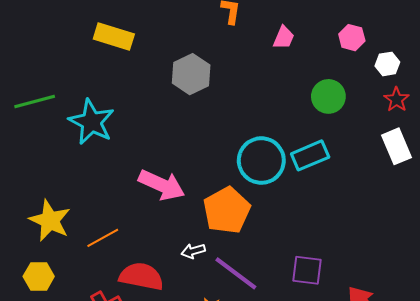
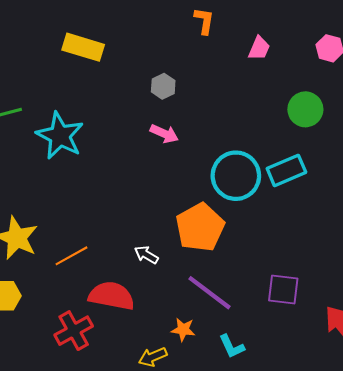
gray hexagon: (191, 74) -> (163, 86), size x0.6
pink arrow: (162, 185) -> (164, 134), moved, size x0.6
white arrow: (193, 251) -> (146, 255), moved, turned 45

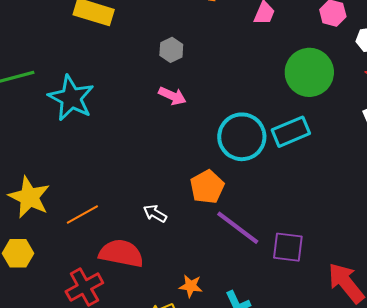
green circle: (305, 109) -> (309, 72), size x1.4
orange pentagon: (200, 227) -> (207, 187), size x0.7
purple line: (210, 293) -> (238, 228), moved

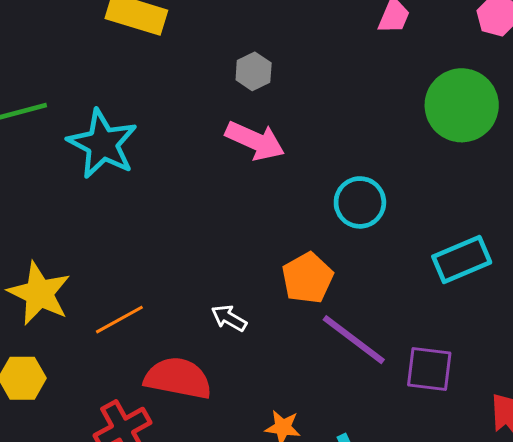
pink arrow: (172, 96) -> (255, 141), size x1.4
cyan rectangle: (291, 132) -> (462, 259), moved
cyan circle: (242, 137) -> (360, 202), size x0.7

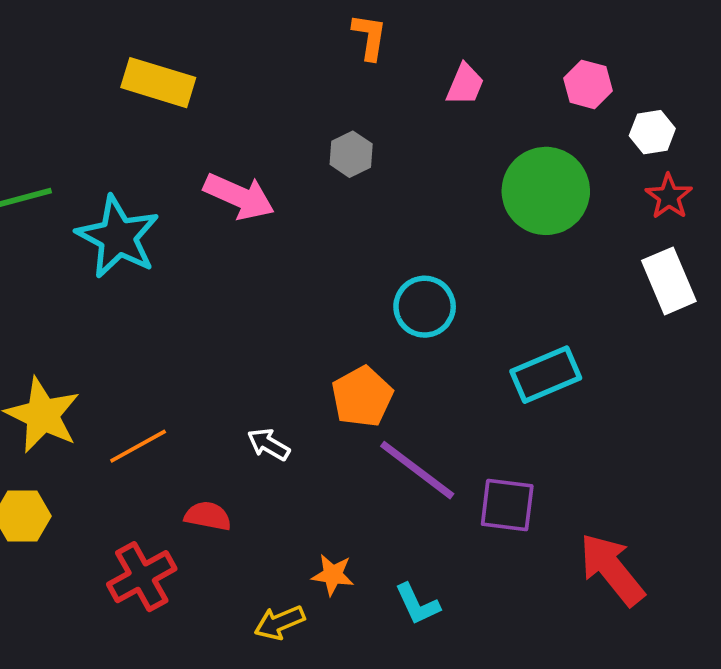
gray hexagon: (254, 71) -> (351, 154), moved
pink arrow: (255, 141) -> (239, 196), moved
red semicircle: (178, 378) -> (208, 516), size x0.6

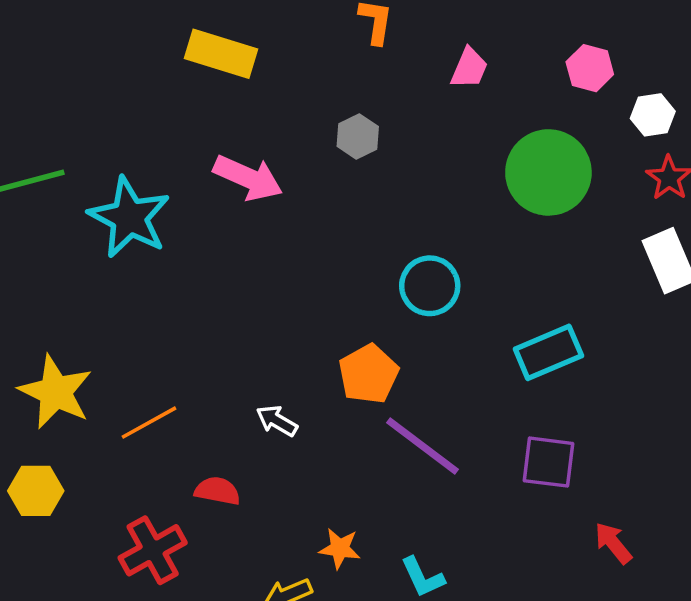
yellow rectangle: (158, 83) -> (221, 54), moved
purple square: (507, 505) -> (548, 462), moved
red arrow: (612, 569) -> (613, 543), size x0.6

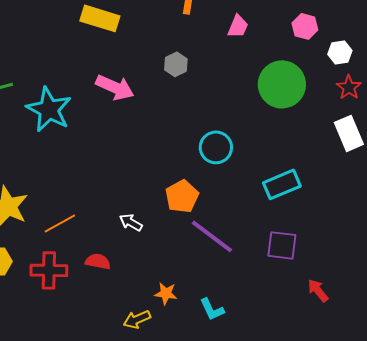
red cross: (153, 550) -> (49, 270), moved, turned 30

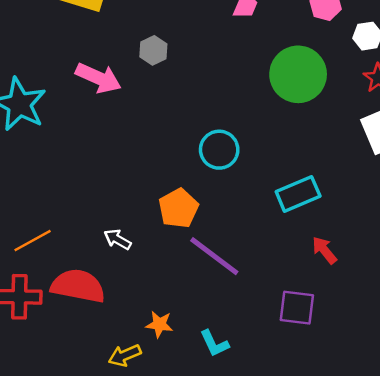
gray hexagon: (176, 64) -> (153, 50), moved
purple square: (282, 245) -> (297, 308), moved
red semicircle: (98, 261) -> (78, 286), size x1.8
red arrow: (318, 290) -> (324, 250), moved

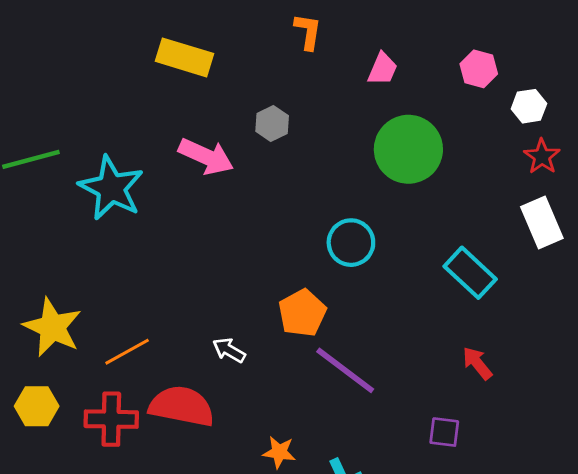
green circle: (298, 74) -> (408, 149), moved
cyan rectangle: (298, 194) -> (470, 273), moved, turned 66
purple square: (297, 308) -> (444, 432), size x0.7

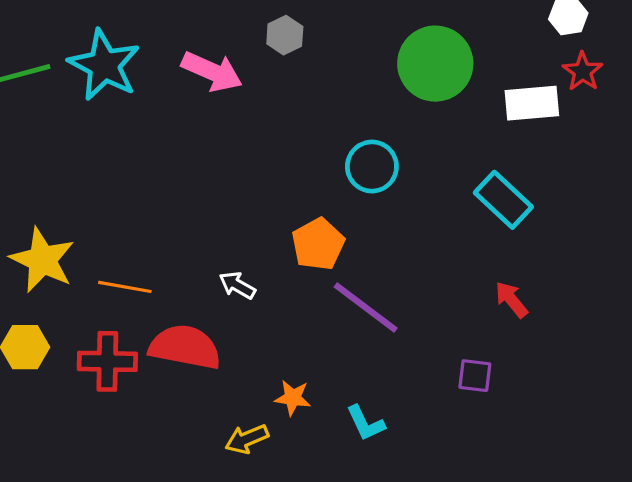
cyan star: (111, 188) -> (104, 65), moved
white rectangle: (542, 222) -> (532, 103), moved, turned -72
orange line: (127, 352) -> (125, 287), turned 39

